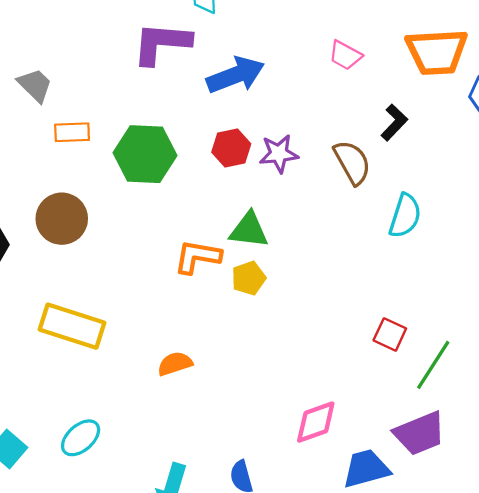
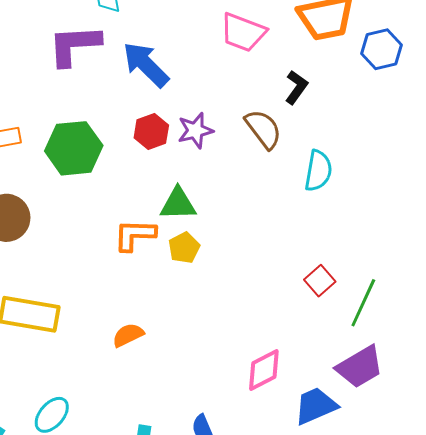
pink trapezoid: (345, 55) -> (243, 32), size x1.5
blue arrow: (236, 75) -> (146, 65), turned -106
red square: (390, 334) -> (320, 281), turned 32

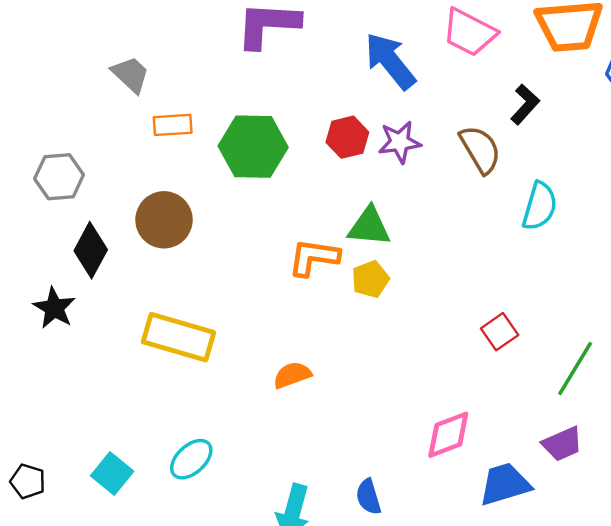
blue arrow: (146, 65) -> (390, 61), moved
red square: (320, 281) -> (500, 332), moved
purple trapezoid: (360, 367) -> (562, 444), size x0.7

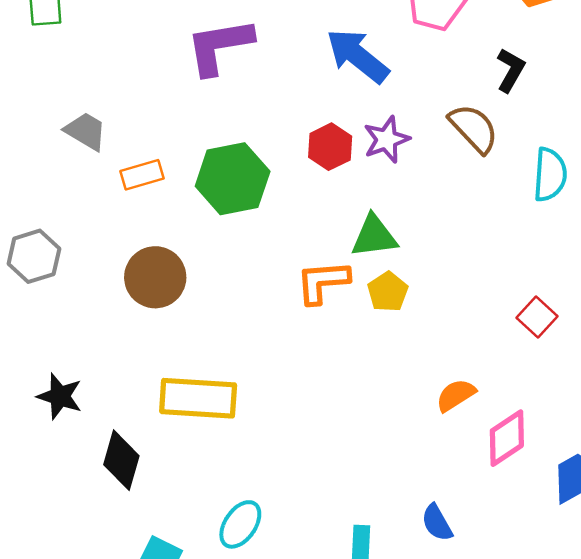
black diamond: (91, 250) -> (121, 460), moved
orange semicircle: (292, 375) -> (456, 395), moved

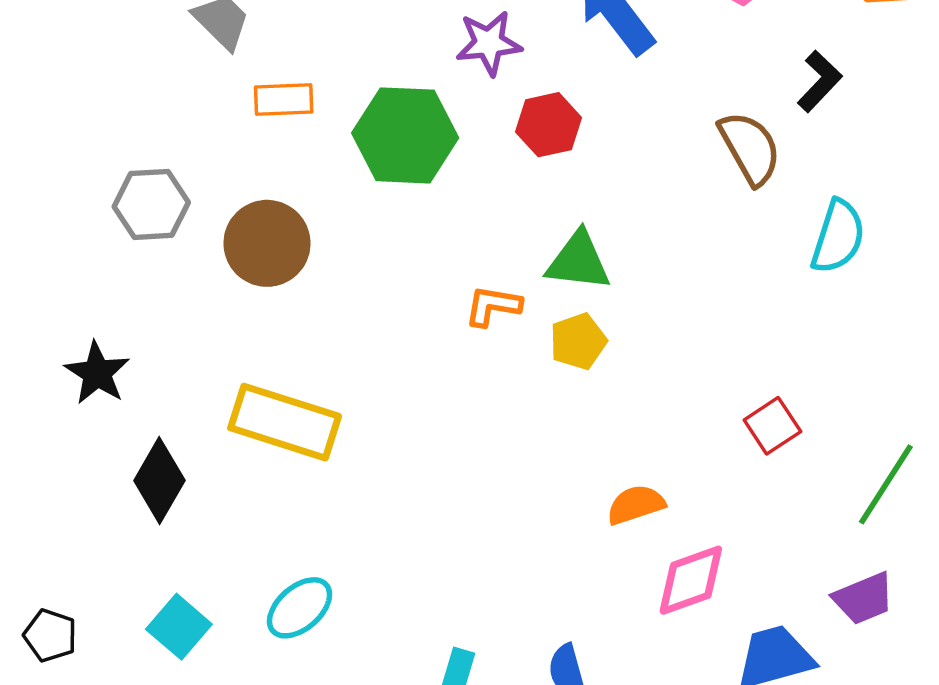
purple star: (386, 139) -> (489, 43), moved
gray hexagon: (34, 256) -> (151, 204), moved
orange L-shape: (323, 282) -> (493, 306), size x0.7

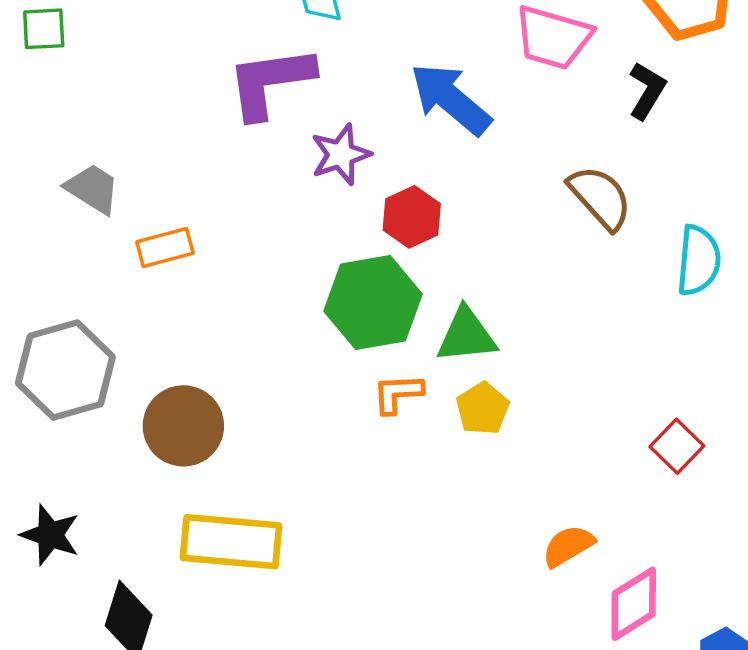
black L-shape: (820, 81) -> (647, 91), moved
green hexagon: (405, 135) -> (373, 303), moved
gray hexagon: (151, 204) -> (65, 370), size x1.4
brown circle: (267, 243) -> (183, 426), moved

